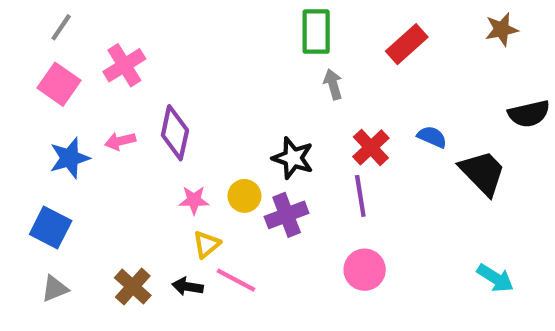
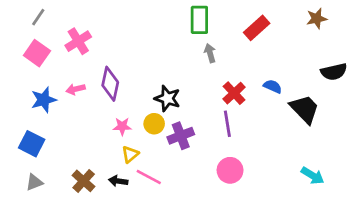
black star: (293, 158) -> (167, 98), moved

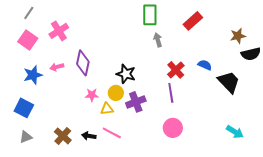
brown star: (317, 19) -> (238, 36), moved
yellow triangle: (130, 154) -> (107, 109), moved, turned 32

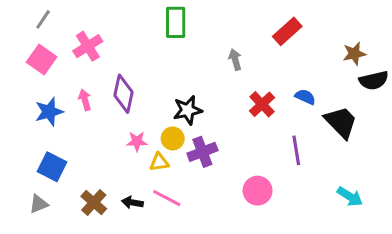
green rectangle: (150, 15) -> (176, 22), moved
pink arrow: (57, 67) -> (85, 100), turned 88
black star: (126, 74) -> (188, 110), turned -30
purple line: (171, 93) -> (296, 150), moved
blue square: (24, 108) -> (52, 167), moved

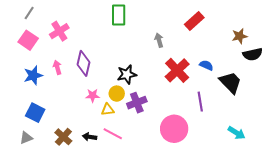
red cross: (262, 104) -> (177, 70), size x1.4
pink circle: (258, 191) -> (174, 129), size x1.4

